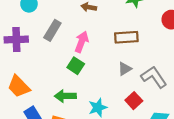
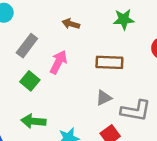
green square: (76, 66) -> (30, 81), moved
gray L-shape: (154, 77) -> (136, 111), turned 128

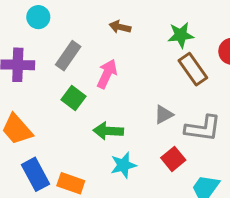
green star: (124, 19) -> (181, 35), moved
brown rectangle: (109, 62) -> (193, 69), moved, turned 55
green arrow: (33, 121) -> (108, 131), moved

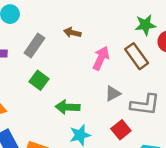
brown arrow: (120, 27) -> (72, 33), moved
green star: (181, 35) -> (145, 25), moved
pink arrow: (107, 74) -> (101, 58), moved

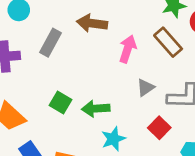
brown arrow: (72, 33) -> (92, 23), size x1.5
green square: (39, 80) -> (61, 103), moved

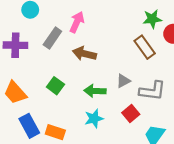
brown arrow: (92, 23) -> (84, 54), moved
pink arrow: (128, 49) -> (77, 22), moved
green arrow: (96, 109) -> (95, 91), moved

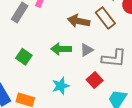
brown arrow: (84, 54) -> (79, 21), moved
green arrow: (95, 91) -> (61, 49), moved

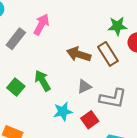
green arrow: (61, 49) -> (42, 81), moved, turned 54
cyan star: (61, 86) -> (63, 112), moved

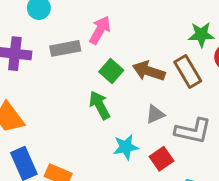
gray rectangle: (16, 39) -> (65, 48), turned 40
green square: (16, 87) -> (111, 71), moved

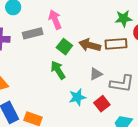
pink arrow: (100, 30) -> (55, 20), turned -48
brown rectangle: (188, 71) -> (116, 44), turned -60

